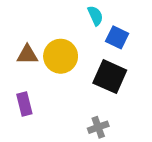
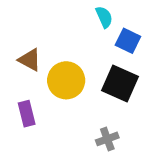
brown triangle: (27, 55) -> (30, 60), turned 30
yellow circle: (61, 56) -> (66, 80), moved

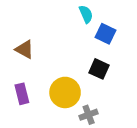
yellow circle: (66, 80) -> (65, 92), moved
black square: (120, 84) -> (99, 69), size x0.7

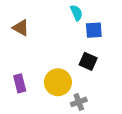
blue square: (106, 34) -> (94, 30), turned -30
brown triangle: (25, 49) -> (21, 28), moved

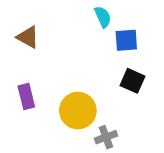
black square: (88, 61) -> (133, 81), moved
purple rectangle: (20, 83) -> (26, 96), moved

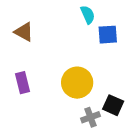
black square: (133, 81) -> (113, 105), moved
yellow circle: (78, 111) -> (77, 83), moved

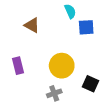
brown triangle: (24, 32) -> (32, 25), moved
gray cross: (90, 117) -> (54, 93), moved

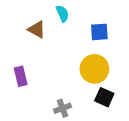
cyan semicircle: (70, 11) -> (62, 14), moved
yellow circle: (62, 66) -> (94, 69), moved

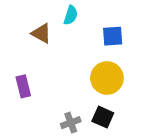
cyan semicircle: (62, 14) -> (71, 15), turned 42
black square: (104, 97) -> (103, 117), moved

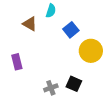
blue square: (113, 36) -> (71, 30), moved, turned -35
yellow circle: (107, 78) -> (91, 51), moved

